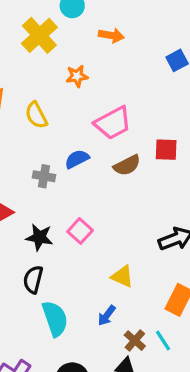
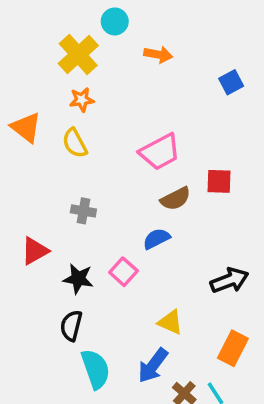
orange star: (77, 76) -> (82, 100), moved
blue semicircle: (77, 159) -> (156, 239), moved
blue arrow: (107, 315) -> (153, 366), size x1.5

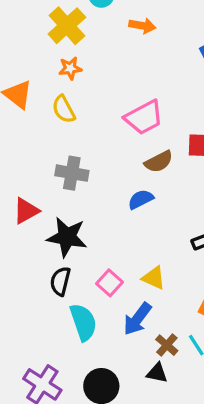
gray cross: (83, 211) -> (72, 173), size x1.4
pink square: (123, 272) -> (110, 283), moved
black star: (78, 279) -> (67, 237), size x1.4

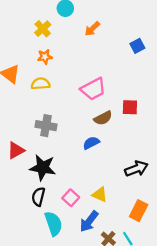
yellow cross: (67, 26) -> (43, 29), size x0.7
orange arrow: (142, 26) -> (92, 29), turned 126
yellow semicircle: (64, 109) -> (41, 84), turned 114

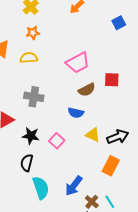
blue semicircle: (91, 143) -> (76, 113), turned -140
black star: (43, 168) -> (31, 136), size x0.7
yellow triangle: (100, 195) -> (93, 135), moved
pink square: (71, 198) -> (57, 141), moved
orange rectangle: (139, 211) -> (111, 166), moved

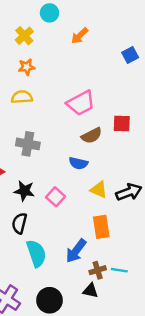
orange rectangle: (111, 166) -> (101, 227), moved, turned -36
brown cross: (92, 202) -> (98, 270), turned 32
cyan line: (110, 202) -> (119, 270), turned -48

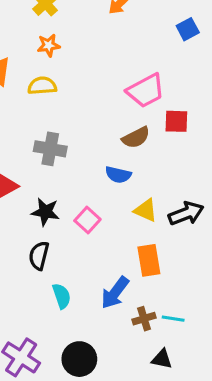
pink trapezoid: (81, 103) -> (146, 91), moved
cyan semicircle: (36, 253) -> (62, 296), size x0.7
black triangle: (90, 291) -> (162, 359), moved

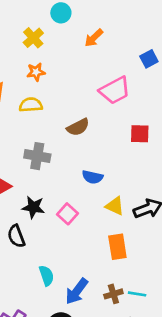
pink trapezoid: (146, 91) -> (115, 90), moved
brown semicircle: (136, 138) -> (78, 127), moved
black semicircle: (39, 256) -> (16, 236), moved, turned -35
blue arrow: (115, 293) -> (77, 291), moved

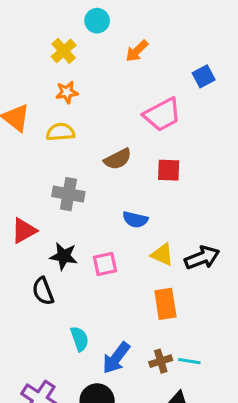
red square: (140, 134) -> (169, 170), moved
pink square: (67, 214) -> (105, 264), turned 36

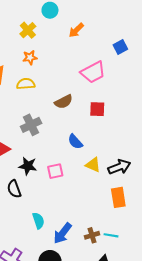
gray cross: (68, 194) -> (31, 125), turned -36
blue semicircle: (135, 220) -> (75, 142), turned 35
orange rectangle: (165, 304) -> (118, 197), moved

